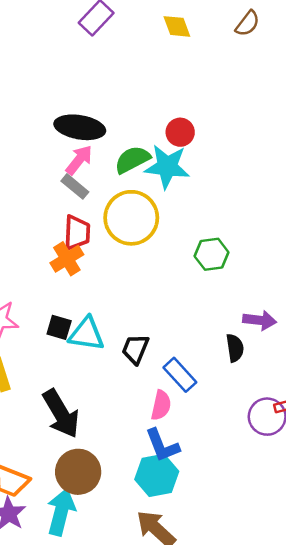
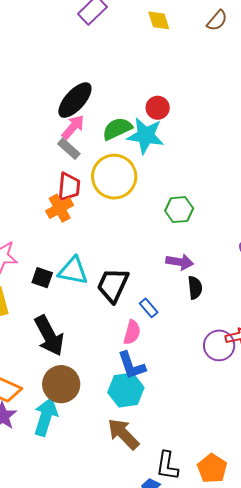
black ellipse: (80, 127) -> (75, 100), turned -60
purple arrow: (260, 320) -> (180, 262), moved
black square: (59, 327) -> (42, 278), moved
black trapezoid: (135, 349) -> (113, 285), size x1.4
blue rectangle: (180, 375) -> (149, 308), size x0.7

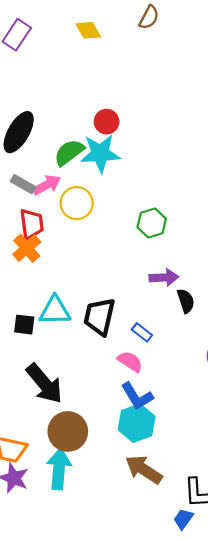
pink arrow: (73, 127) -> (47, 185), moved, turned 32
yellow circle: (114, 177) -> (77, 203), size x0.7
pink semicircle: (132, 332) -> (130, 362), turned -60

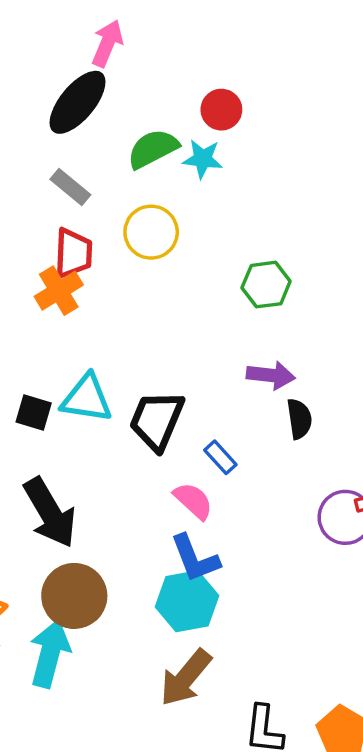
cyan star: (100, 153) -> (203, 159), size x0.6
pink arrow: (47, 185) -> (107, 43), moved, turned -48
brown arrow: (144, 469) -> (186, 678), turned -93

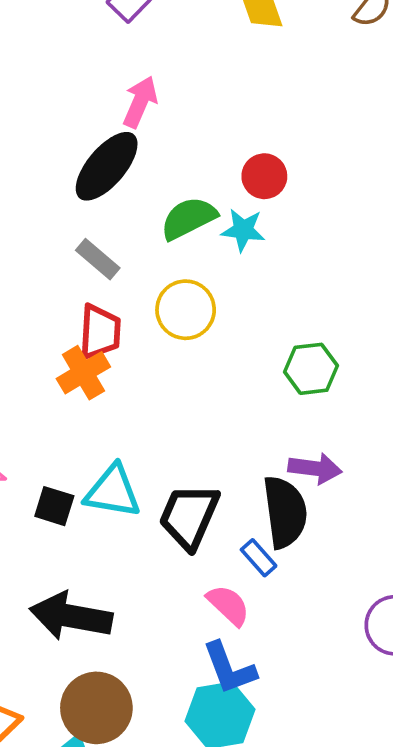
black semicircle: (299, 419) -> (285, 512), moved, size x1.6
black arrow: (50, 513) -> (71, 616), turned 130

